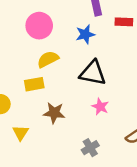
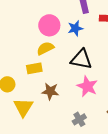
pink circle: (39, 26) -> (49, 25), moved
pink star: (100, 107) -> (87, 86), size x1.5
yellow triangle: (21, 133) -> (23, 107), size x1.5

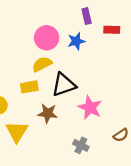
black triangle: (81, 59) -> (64, 85), moved, turned -30
gray cross: (79, 119) -> (81, 145), turned -32

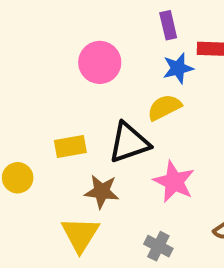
blue star: (76, 41) -> (178, 68), moved
yellow semicircle: (42, 64) -> (164, 107), moved
yellow triangle: (17, 132) -> (80, 234), moved

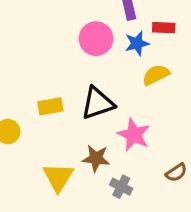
pink circle: (100, 62) -> (96, 39), moved
yellow semicircle: (164, 107) -> (156, 75), moved
brown star: (102, 191) -> (96, 158), moved

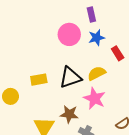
red rectangle: (164, 28) -> (118, 53), moved, turned 56
yellow semicircle: (156, 75) -> (97, 73), moved

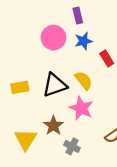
yellow semicircle: (97, 73) -> (84, 80), turned 78
brown star: (69, 114) -> (53, 126), turned 30

